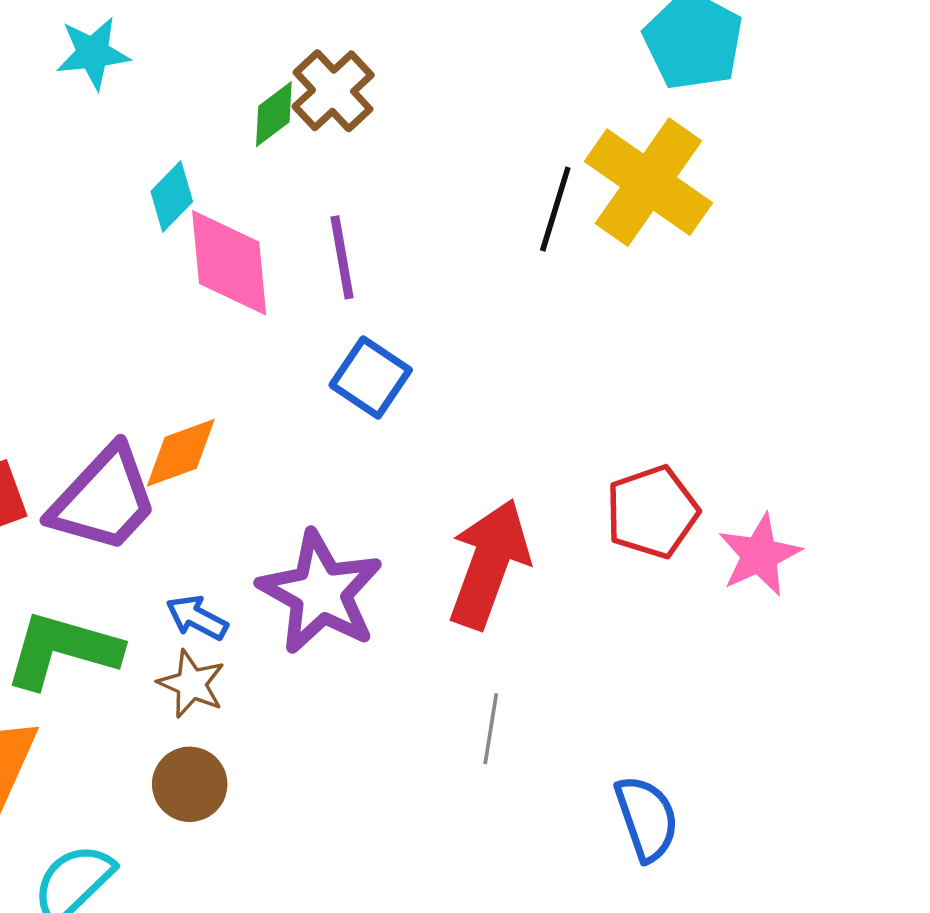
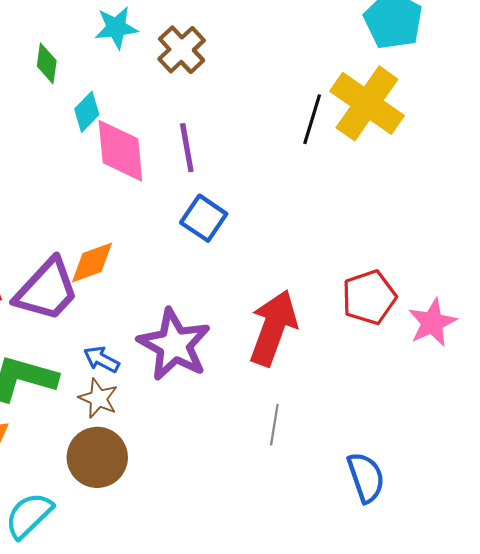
cyan star: (93, 53) -> (116, 28), moved
green diamond: (274, 114) -> (47, 63), moved, turned -45
brown circle: (190, 784) -> (97, 457), size x1.4

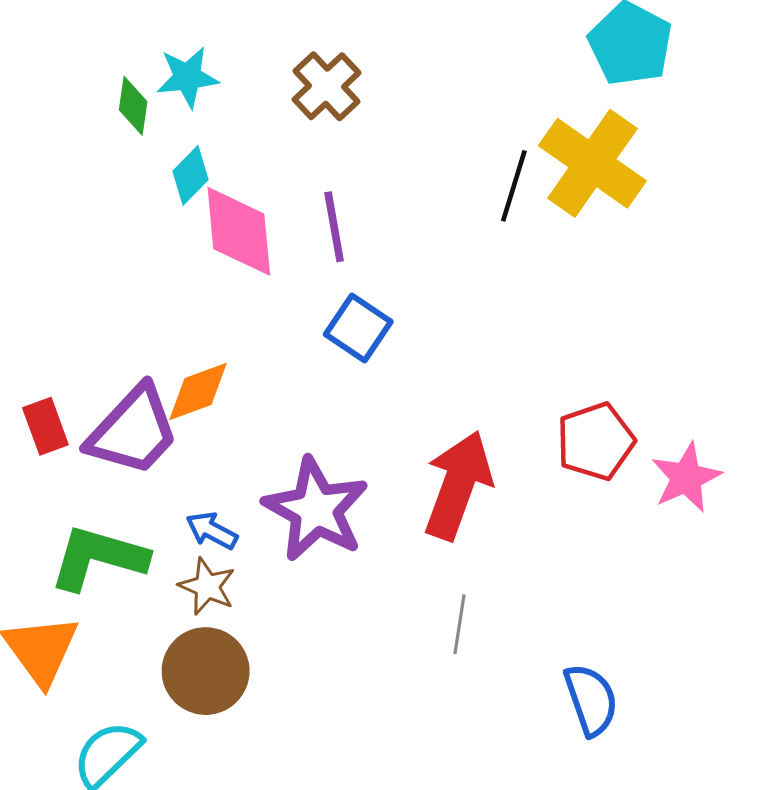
cyan star: (116, 28) -> (187, 77), moved

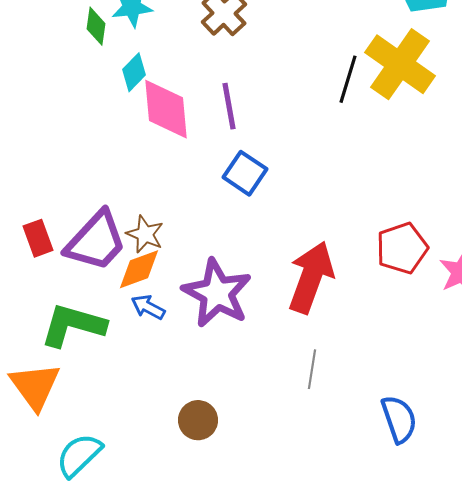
orange diamond: (198, 391) -> (139, 269), moved
brown star: (207, 586) -> (145, 234), moved
brown circle: (206, 671) -> (198, 420), moved, size x0.7

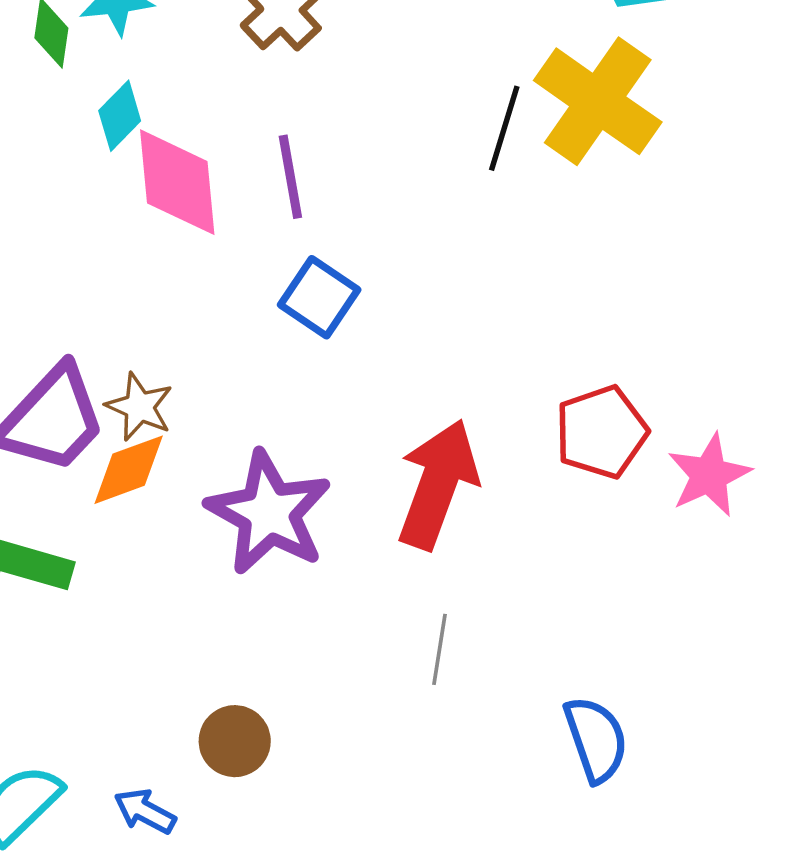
blue arrow: (148, 307) -> (145, 811), moved

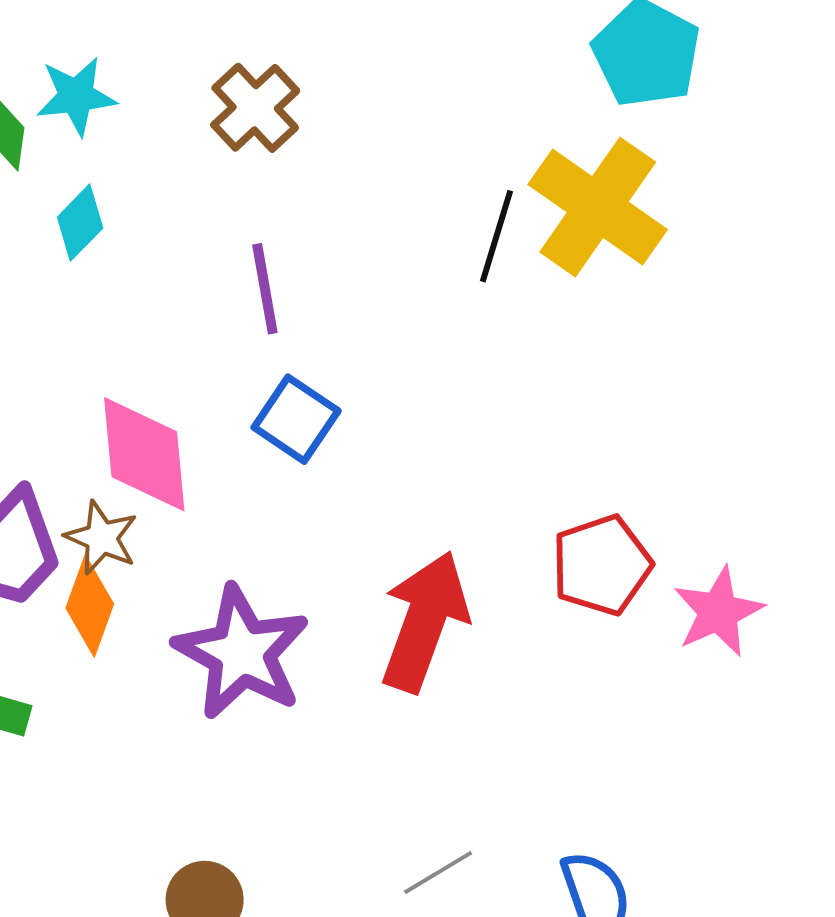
pink diamond: (177, 182) -> (144, 454), moved
orange diamond: (129, 470) -> (90, 606), turned -50
gray line: (440, 649) -> (438, 873), moved, turned 50

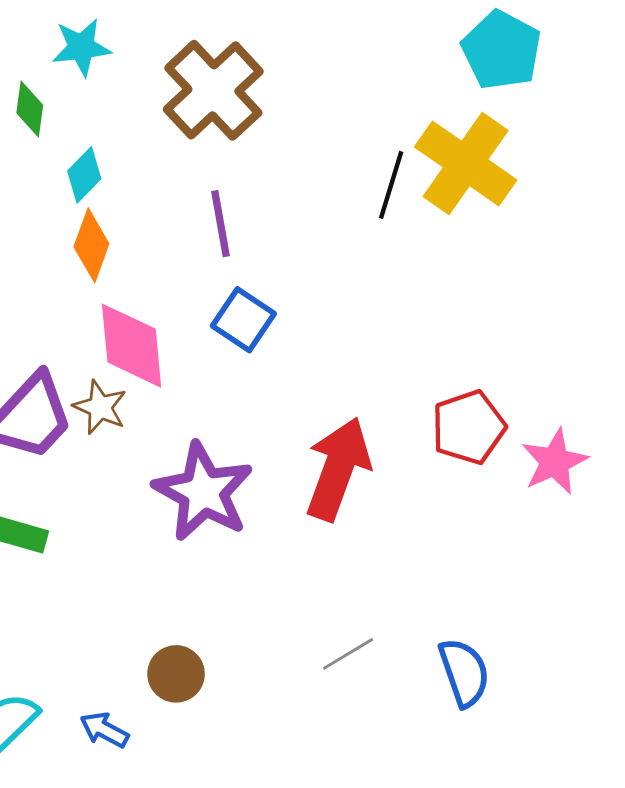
cyan star: (76, 96) -> (81, 47), moved
brown cross: (255, 108) -> (213, 90), size x1.5
orange diamond: (90, 606) -> (91, 245), moved

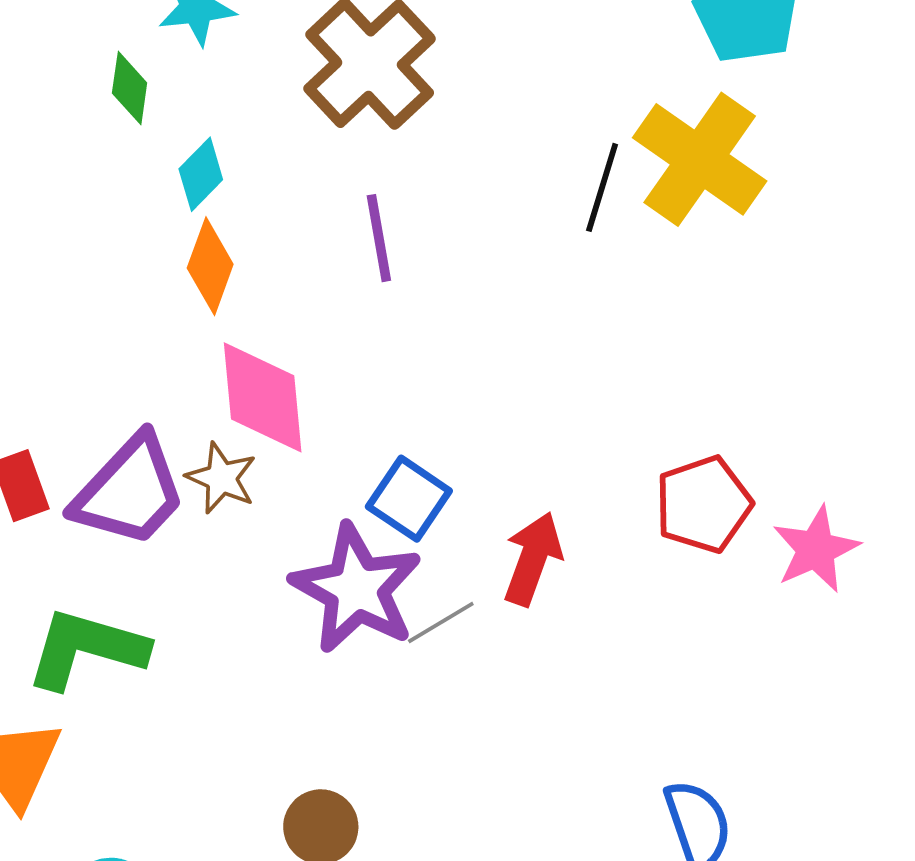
blue square: (243, 320) -> (409, 499), moved
red arrow: (338, 469) -> (533, 559), size x0.7
gray line: (348, 654) -> (441, 622), moved

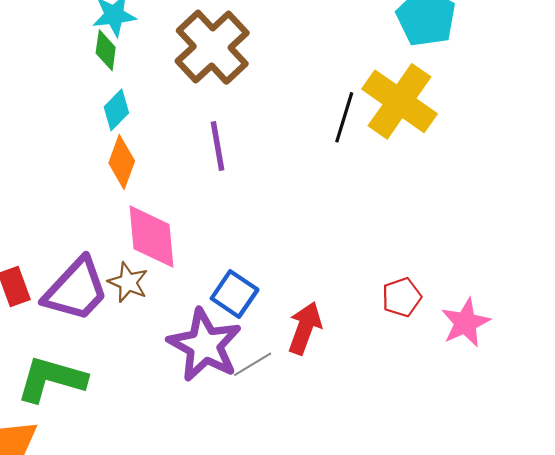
green diamond: (130, 88) -> (106, 50), moved
red pentagon: (703, 504) -> (402, 297), size x0.7

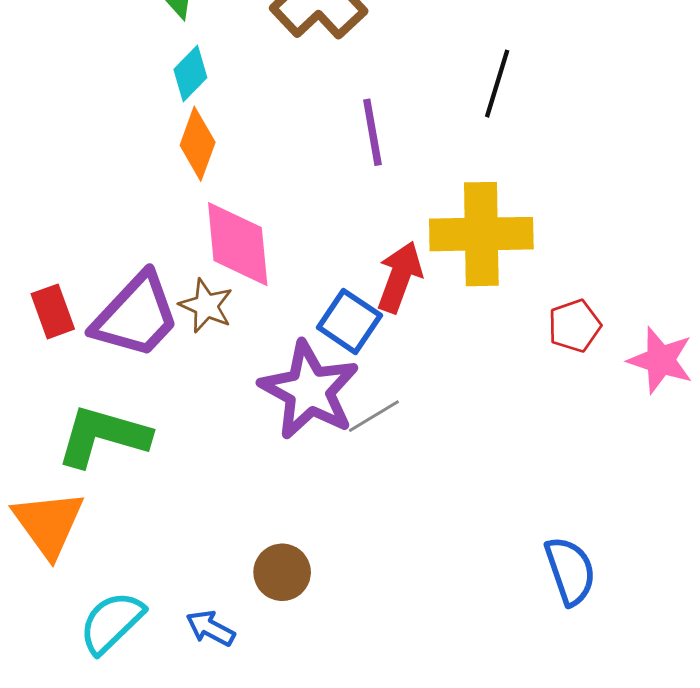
yellow cross: (400, 101) -> (481, 234), moved, turned -36
purple line: (217, 146) -> (372, 132), moved
pink star: (465, 323) -> (660, 360), turned -30
red arrow: (305, 328) -> (400, 277), moved

